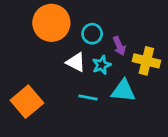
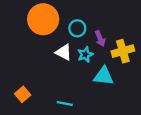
yellow cross: (146, 61) -> (123, 51), turned -30
cyan line: (88, 98) -> (65, 103), moved
orange square: (27, 102) -> (23, 94), moved, size x0.6

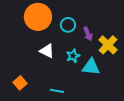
yellow cross: (123, 51) -> (108, 45), turned -30
white triangle: (64, 52) -> (47, 51), moved
cyan star: (85, 55) -> (73, 56), moved

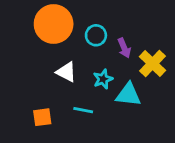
orange square: (20, 83) -> (42, 117), moved, turned 32
cyan line: (57, 91) -> (83, 110), moved

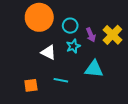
yellow cross: (152, 64) -> (112, 35), moved
cyan star: (103, 79) -> (73, 46), moved

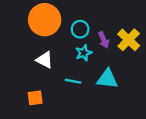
white triangle: (48, 52) -> (45, 60), moved
cyan line: (61, 80) -> (73, 81), moved

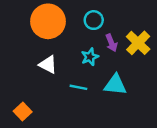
cyan circle: (80, 29) -> (94, 20), moved
orange square: (35, 98) -> (23, 111), moved, turned -35

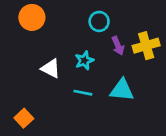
orange circle: (48, 21) -> (32, 17), moved, size x0.7
yellow cross: (138, 43) -> (146, 46), turned 30
cyan star: (90, 57) -> (84, 60), moved

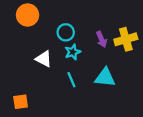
cyan circle: (99, 21) -> (66, 32), moved
cyan line: (83, 93) -> (71, 80), turned 56
orange square: (24, 118) -> (21, 102), turned 35

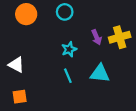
cyan circle: (66, 32) -> (65, 12), moved
white triangle: (44, 59) -> (16, 65), moved

